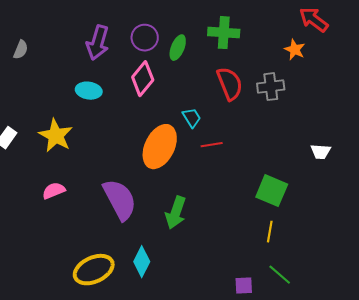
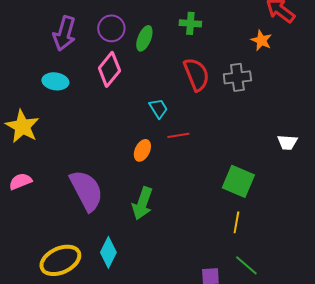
green cross: (224, 33) -> (190, 23), size x0.7
orange ellipse: (160, 147) -> (142, 150), moved, size x0.5

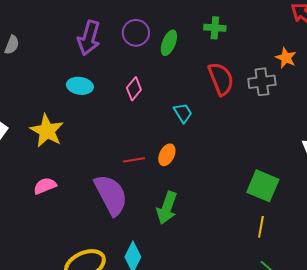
orange star: (261, 40) -> (286, 58), moved
pink diamond: (109, 69) -> (134, 89), moved, size x0.7
red line: (178, 135) -> (134, 160), moved

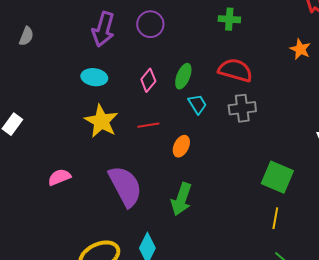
green ellipse: (169, 43) -> (183, 76), moved
red semicircle: (221, 79) -> (235, 70), turned -52
gray cross: (262, 82) -> (242, 108), moved
yellow star: (47, 131) -> (101, 121), moved
red line: (134, 160) -> (148, 125), moved

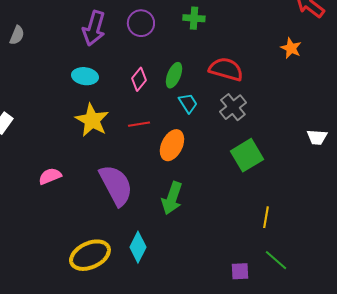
green cross: (229, 19) -> (194, 18), moved
gray cross: (242, 108) -> (233, 107), turned -32
orange ellipse: (181, 146) -> (172, 145), size x1.4
green square: (277, 177) -> (247, 155), moved, turned 36

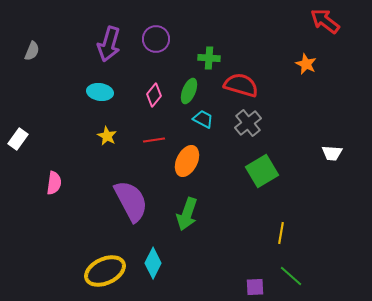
green cross: (194, 18) -> (209, 58), moved
cyan trapezoid: (188, 103) -> (203, 119), turned -30
yellow star: (92, 120) -> (107, 136), size x0.6
pink semicircle: (50, 176) -> (54, 183), moved, turned 120

